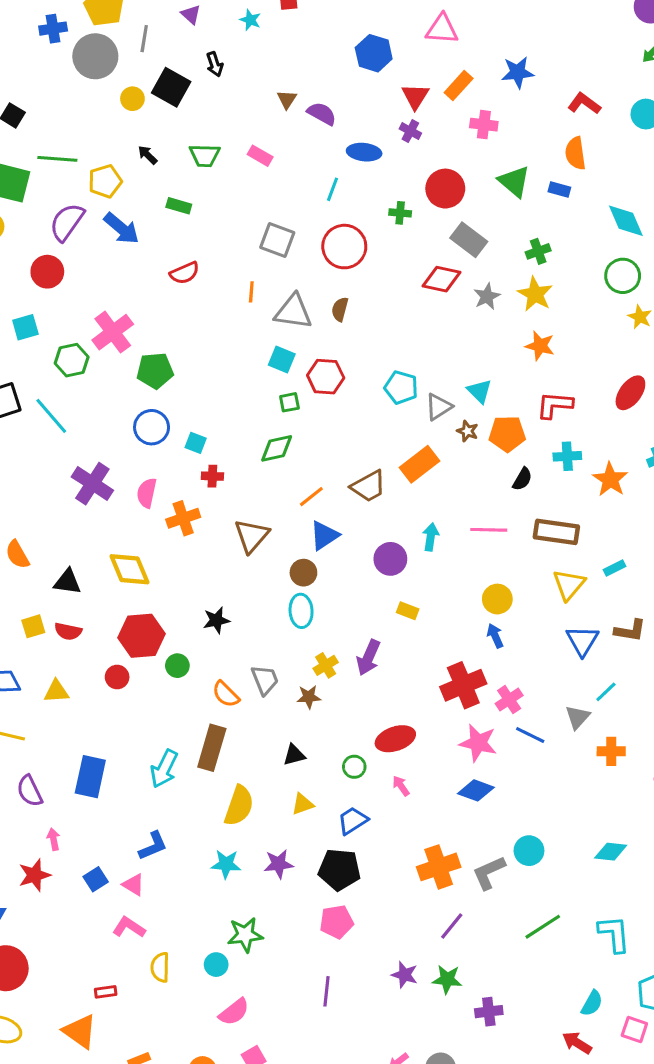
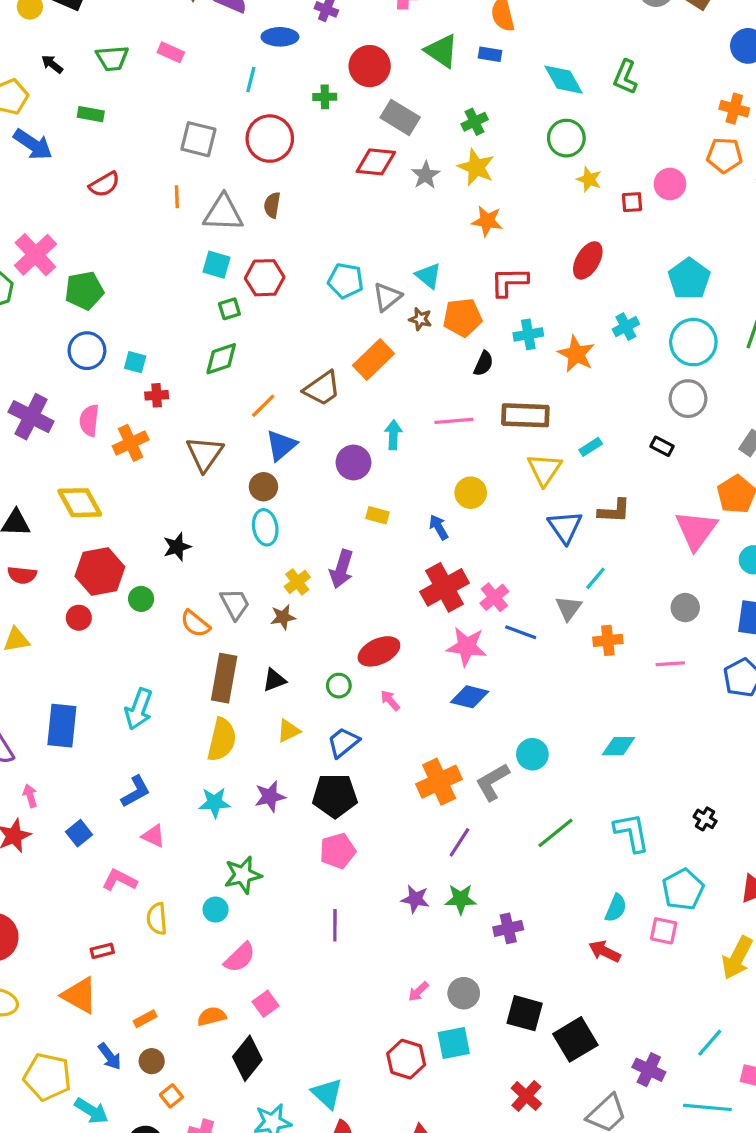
blue arrow: (495, 636) -> (439, 527), moved
brown rectangle: (212, 748) -> (224, 678), moved
pink triangle: (133, 885) -> (153, 836), moved

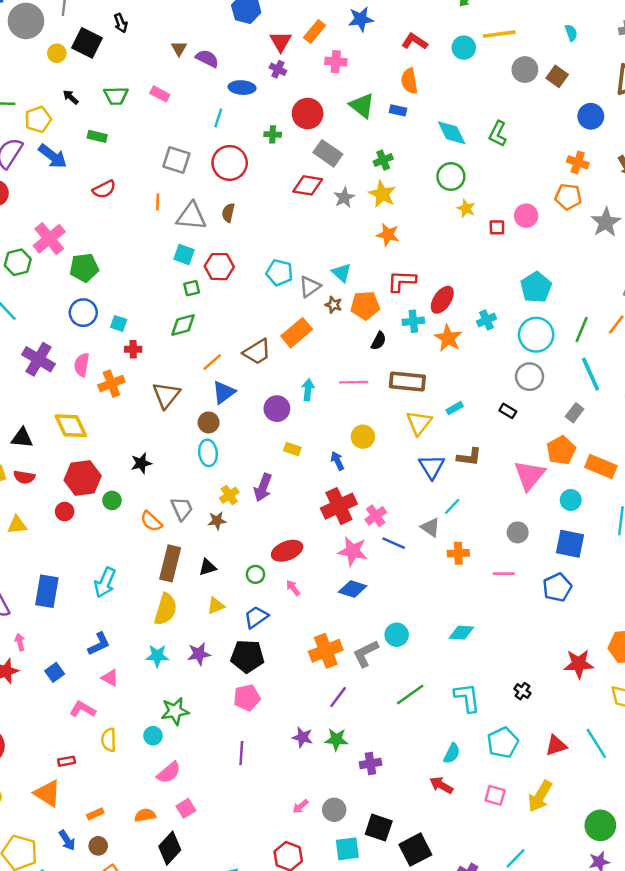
red ellipse: (588, 260) -> (442, 300), moved
gray triangle: (569, 608) -> (431, 527), turned -35
pink square: (664, 931) -> (495, 795), moved
cyan square: (454, 1043) -> (347, 849), moved

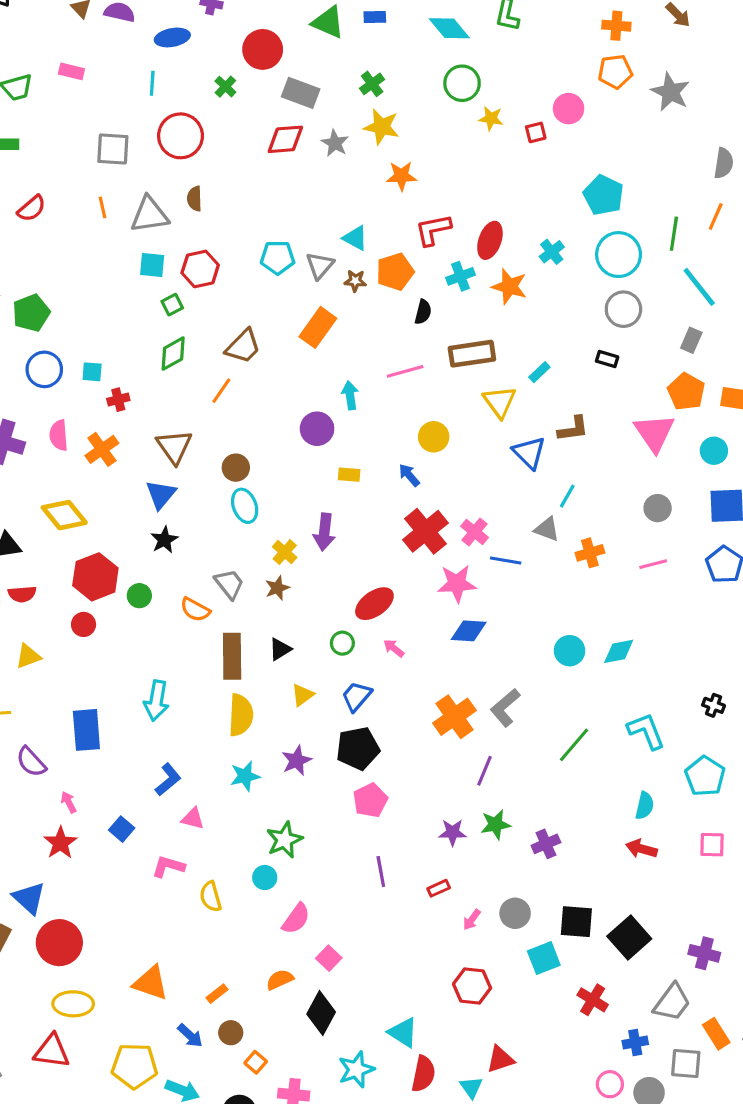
green cross: (273, 134) -> (225, 87), turned -35
brown trapezoid: (257, 352) -> (243, 346), moved
blue triangle: (224, 392) -> (161, 494), moved
cyan circle: (397, 635) -> (570, 651), moved
red rectangle: (66, 761) -> (439, 888), moved

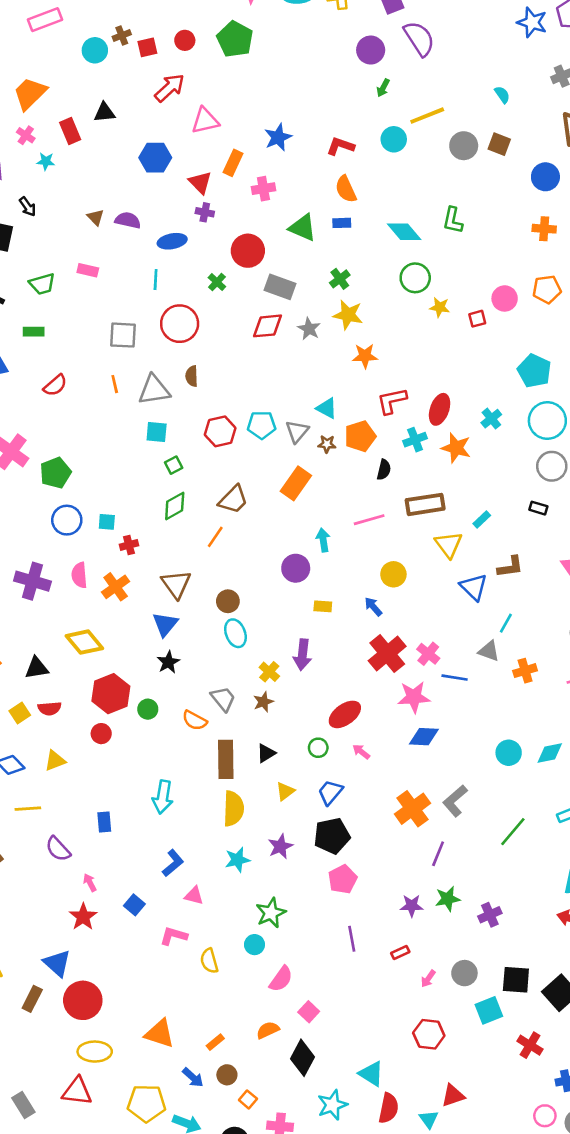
orange pentagon: (615, 72) -> (547, 289), moved
red hexagon: (200, 269) -> (220, 431), moved
blue rectangle: (86, 730) -> (104, 822), size x0.6

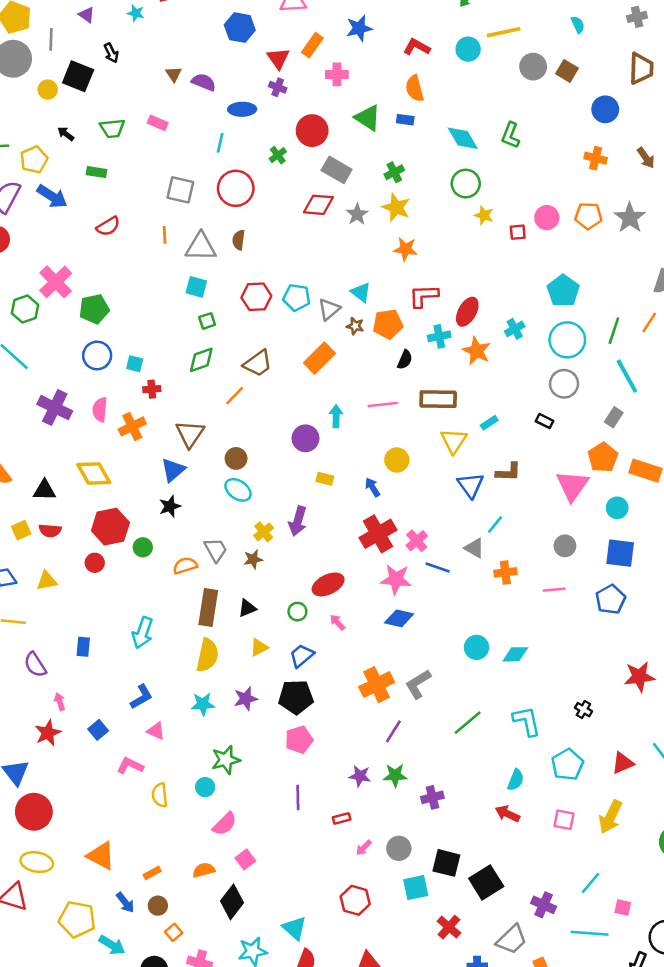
cyan ellipse: (235, 633) -> (238, 490), turned -44
orange semicircle: (195, 720) -> (185, 566), turned 125

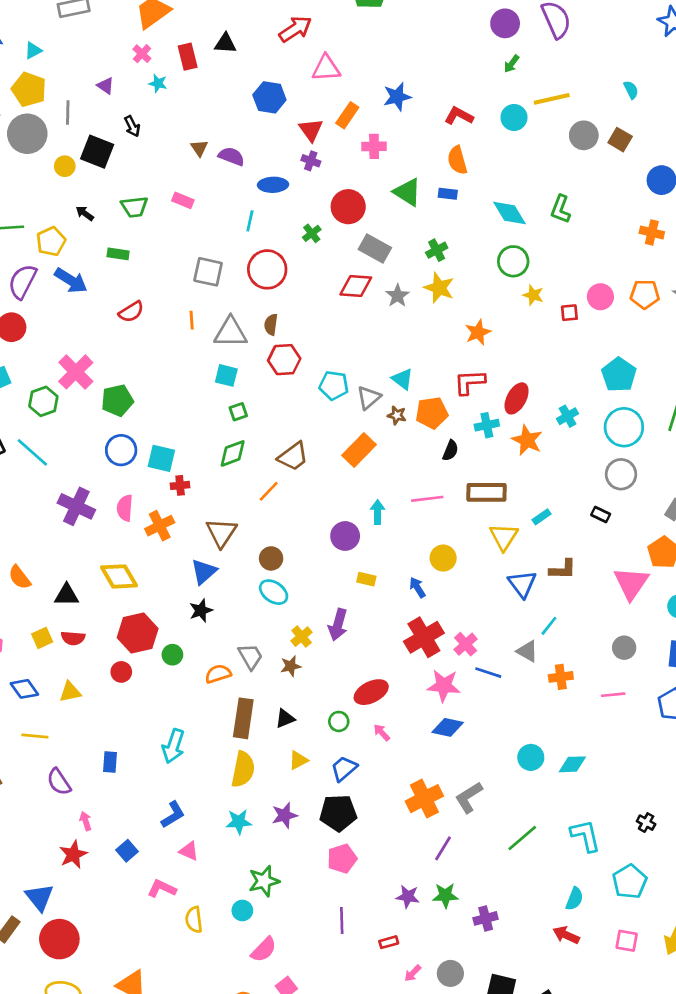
orange star: (406, 249) -> (478, 332), moved, turned -30
red hexagon: (256, 297) -> (284, 360), moved
cyan square: (135, 364) -> (161, 458), size x1.5

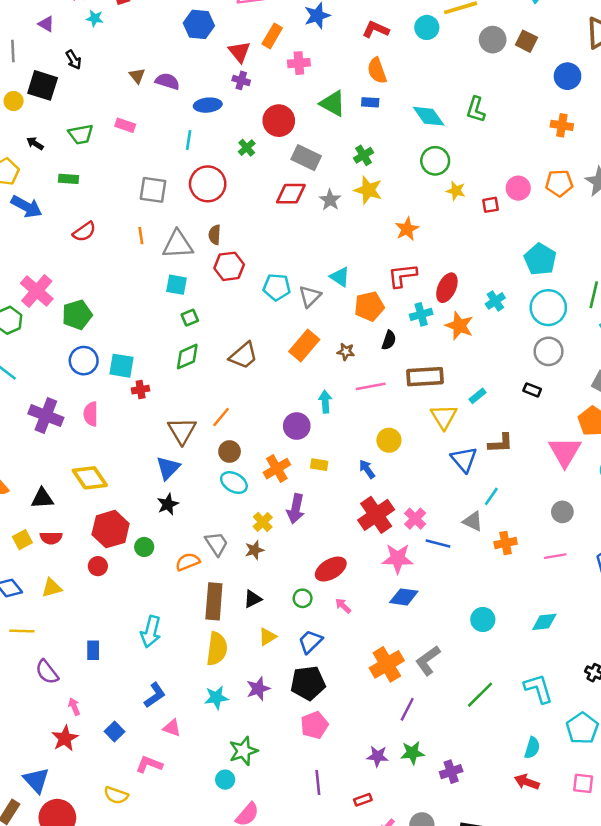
brown star: (397, 415) -> (346, 352), moved
orange line: (269, 491) -> (221, 417), moved
orange cross: (160, 526) -> (277, 469), moved
cyan diamond: (572, 764) -> (544, 622), moved
yellow semicircle: (194, 920) -> (116, 795), moved, turned -60

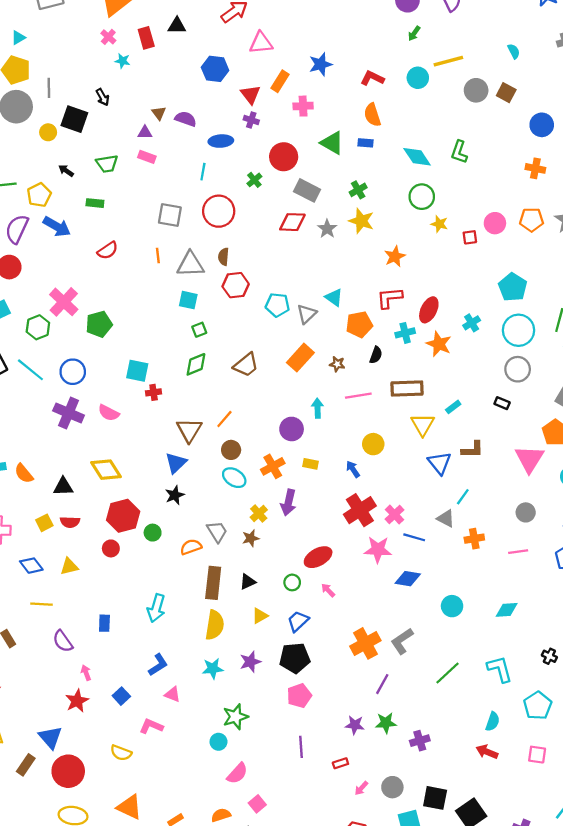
purple triangle: (46, 24) -> (145, 132), moved, turned -32
blue circle: (84, 361) -> (73, 372), moved
pink semicircle: (91, 414) -> (109, 413), turned -65
blue diamond: (404, 597) -> (408, 579), moved

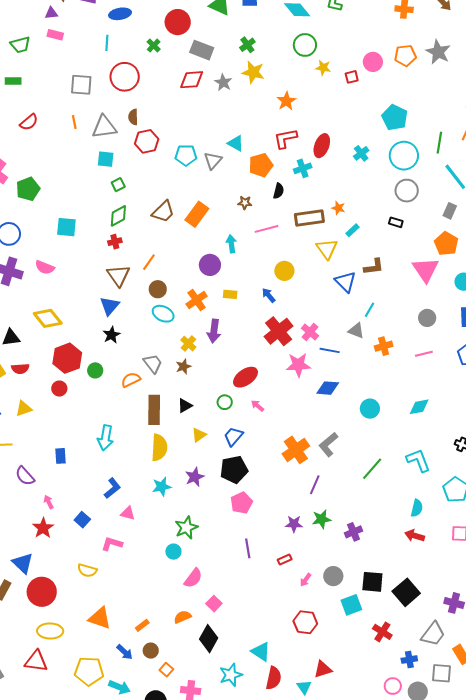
orange star: (439, 344) -> (338, 208), moved, size x0.6
orange rectangle: (300, 358) -> (197, 214), moved
red cross: (154, 392) -> (115, 242), moved

